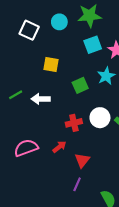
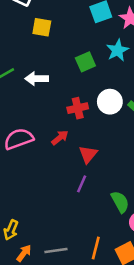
yellow square: (51, 65) -> (42, 27), moved

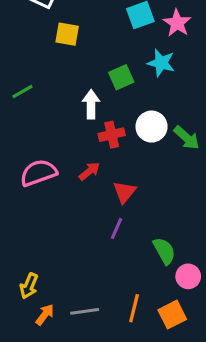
cyan star: (118, 50) -> (161, 63), turned -30
white arrow: (37, 79) -> (91, 104), moved, turned 90

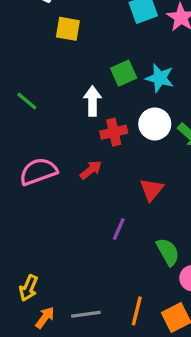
cyan star: (161, 63) -> (160, 78), moved
green line: (22, 92) -> (27, 101), moved, turned 70
red triangle: (124, 192) -> (151, 190), moved

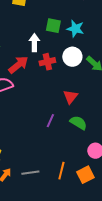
green square: (124, 73) -> (53, 26), turned 35
red arrow: (91, 170) -> (18, 65), moved, size x1.5
green semicircle: (168, 252) -> (78, 123), moved, turned -30

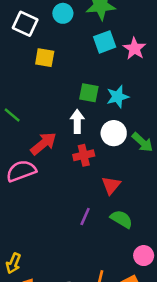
cyan star: (75, 29) -> (118, 97), turned -30
white arrow: (34, 43) -> (77, 121), moved
red cross: (47, 62) -> (84, 155), moved

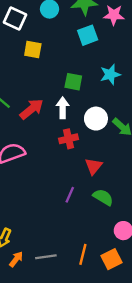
pink star: (135, 48) -> (114, 15), moved, turned -30
cyan star: (118, 97) -> (110, 75), moved
red arrow: (43, 144) -> (32, 109), moved

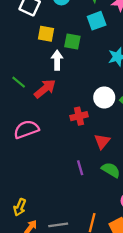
green square: (73, 82) -> (72, 42), moved
white arrow: (63, 108) -> (57, 60), moved
purple line: (70, 195) -> (80, 168), turned -40

